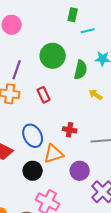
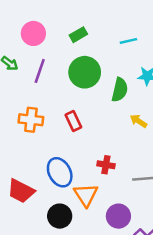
green rectangle: (73, 15) -> (78, 35), moved, turned 48
purple line: (17, 70) -> (40, 71), moved
orange triangle: (54, 154) -> (86, 195), turned -45

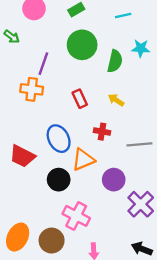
purple line: (40, 71) -> (43, 64), moved
red rectangle: (73, 121) -> (80, 99), moved
yellow arrow: (138, 121) -> (116, 100), moved
orange triangle: (86, 195) -> (83, 160), turned 40

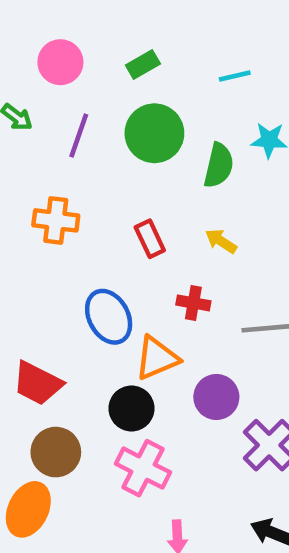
purple line: (43, 64) -> (79, 136), moved
red trapezoid: (22, 156) -> (37, 383), moved
black circle: (59, 180) -> (131, 408), moved
brown circle: (52, 241) -> (56, 452), moved

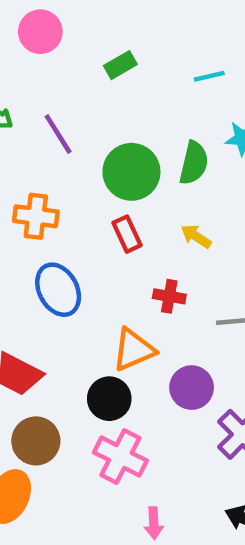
pink circle: (60, 62) -> (40, 32), moved
green circle: (154, 133) -> (131, 172), moved
purple line: (79, 136) -> (58, 134), turned -51
blue ellipse: (109, 317) -> (58, 290), moved

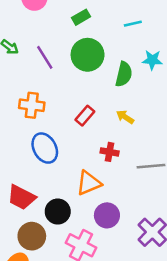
green circle: (131, 172) -> (88, 55), moved
red rectangle: (127, 234) -> (85, 116), turned 66
purple circle: (192, 388) -> (107, 215), moved
black circle: (109, 399) -> (58, 212), moved

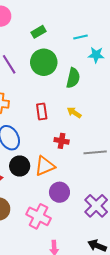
cyan star: (152, 60) -> (96, 55), moved
red rectangle: (85, 116) -> (42, 111), turned -49
black circle: (58, 212) -> (20, 166), moved

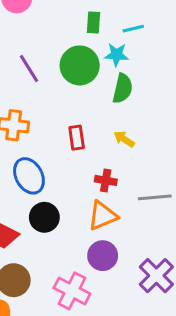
green rectangle: (39, 32) -> (93, 23), moved, turned -56
cyan star: (96, 55) -> (116, 55), moved
orange triangle: (45, 166) -> (103, 216), moved

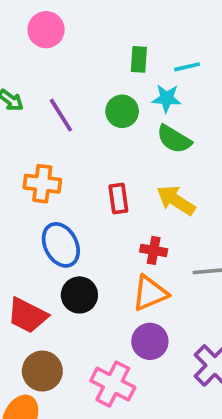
green circle: (80, 65) -> (122, 111), size x0.7
green semicircle: (123, 88) -> (174, 139), turned 108
yellow arrow: (124, 139) -> (176, 200), size x1.5

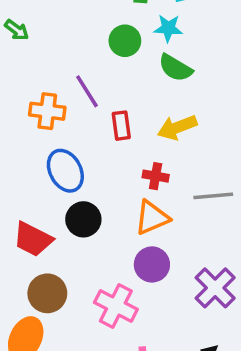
purple line: (61, 115) -> (87, 91), moved
yellow arrow: (176, 200) -> (177, 127), turned -54

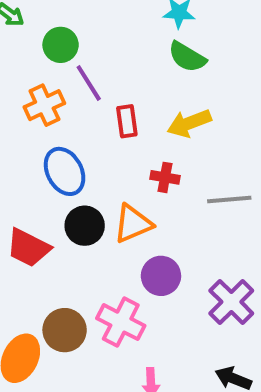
green circle: (125, 41) -> (61, 45), moved
orange cross: (47, 111) -> (44, 105), turned -32
orange triangle: (152, 218) -> (133, 224), moved
brown circle: (47, 293) -> (65, 330), moved

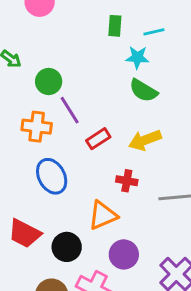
orange cross: (44, 105) -> (37, 127), turned 32
red rectangle: (127, 121) -> (98, 139), turned 65
black circle: (85, 226) -> (67, 247), moved

